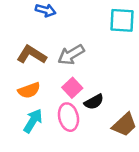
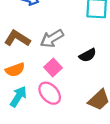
black semicircle: (94, 102) -> (88, 55), moved
pink ellipse: (68, 117) -> (50, 93), turned -30

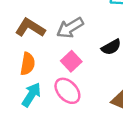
orange semicircle: (15, 70) -> (28, 64), turned -60

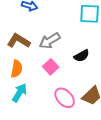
pink ellipse: (67, 91) -> (65, 98), moved

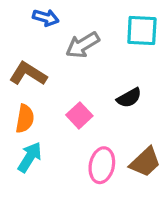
gray arrow: (50, 41) -> (83, 45), moved
pink ellipse: (65, 98) -> (102, 165), turned 55

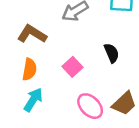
black semicircle: (129, 98) -> (112, 53), turned -84
pink ellipse: (102, 165) -> (90, 106), turned -56

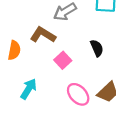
brown L-shape: (32, 34) -> (43, 35), moved
orange semicircle: (29, 69) -> (14, 50), moved

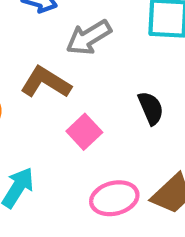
pink ellipse: (78, 94) -> (114, 198), turned -60

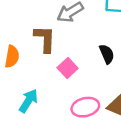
brown L-shape: (46, 82) -> (45, 39), turned 60

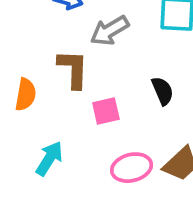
pink square: (68, 68) -> (106, 111), turned 30

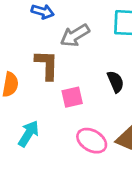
pink ellipse: (132, 168) -> (92, 141), turned 44

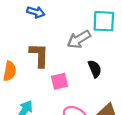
gray arrow: (75, 35) -> (79, 39), moved

